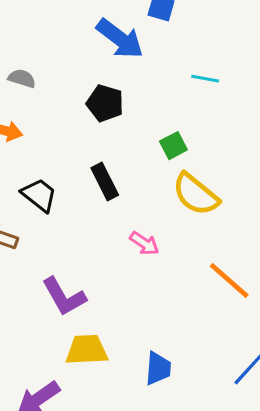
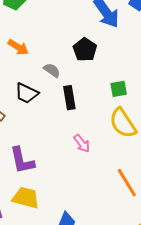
gray semicircle: (22, 78) -> (52, 70), moved
black trapezoid: (39, 195) -> (27, 93), turned 150

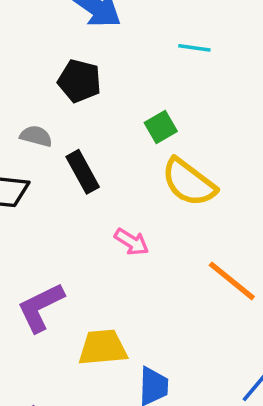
purple L-shape: (22, 160) -> (41, 307), turned 96
yellow trapezoid: (26, 198) -> (103, 348), moved

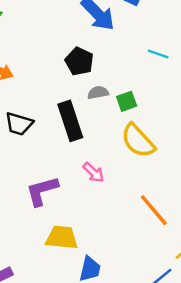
gray semicircle: (36, 136) -> (98, 93), moved, turned -36
black rectangle: (83, 172) -> (70, 121), size x1.4
purple L-shape: (41, 307) -> (42, 191), moved

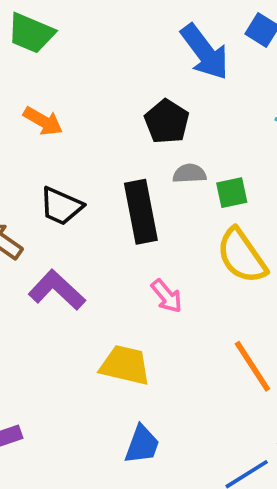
purple L-shape: (42, 191) -> (57, 290), moved, turned 51
yellow trapezoid: (62, 238) -> (125, 365), moved

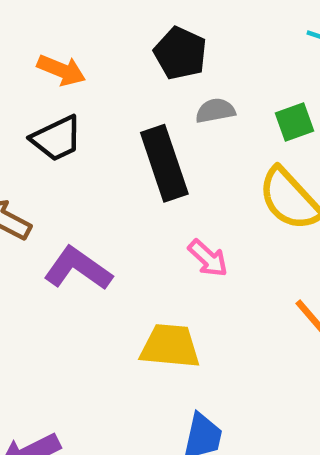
orange arrow: (43, 121) -> (61, 70), moved
green square: (232, 193) -> (295, 122), moved
black trapezoid: (61, 206) -> (57, 138), moved, turned -42

